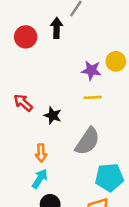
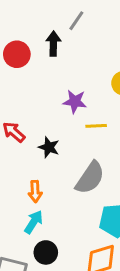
purple star: (91, 70) -> (75, 102), moved

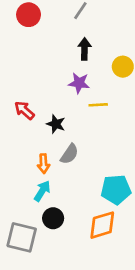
black arrow: (53, 44) -> (85, 49), moved
red circle: (17, 54) -> (29, 15), moved
gray semicircle: (90, 178) -> (69, 154), moved, size x0.7

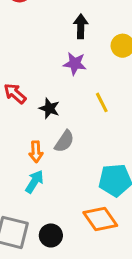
yellow line: (98, 105) -> (102, 102), moved, turned 66
black circle: (53, 218) -> (51, 235), moved
orange diamond: (102, 225) -> (100, 219), turned 72

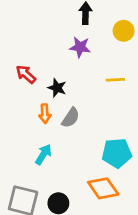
yellow line: (102, 102) -> (115, 80), moved, turned -66
orange arrow: (36, 152) -> (45, 114), moved

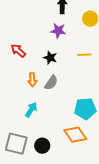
black star: (57, 88) -> (50, 58), moved

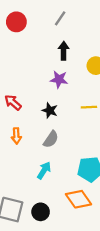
orange arrow: (32, 80) -> (16, 136), moved
cyan arrow: (31, 110) -> (44, 170), moved

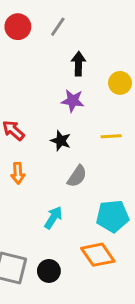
gray line: (60, 18) -> (58, 27), moved
gray semicircle: (51, 139) -> (77, 176), moved

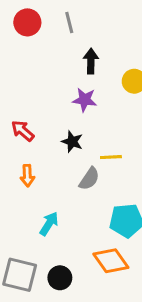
gray line: (58, 27) -> (69, 22), turned -48
yellow line: (111, 136) -> (111, 157), moved
cyan arrow: (53, 218) -> (49, 224), moved

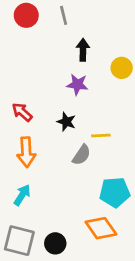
orange arrow: (27, 176) -> (26, 152), size x1.5
cyan arrow: (49, 224) -> (22, 195), moved

